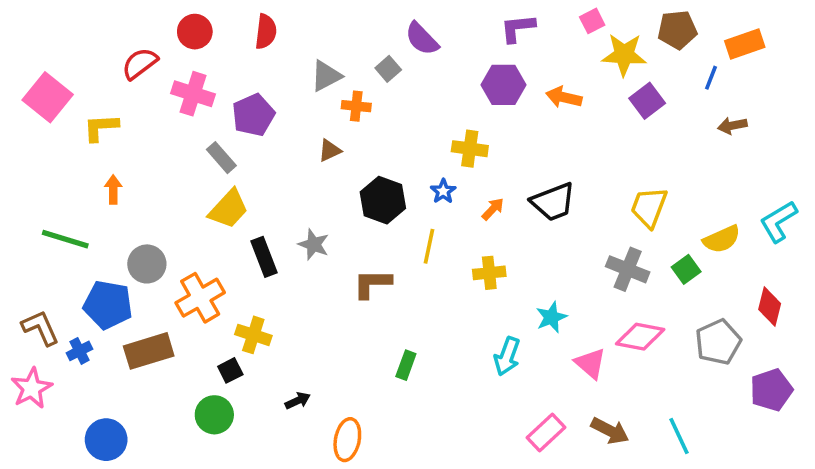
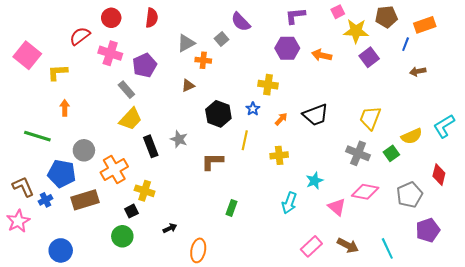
purple pentagon: (771, 390) -> (428, 230), moved

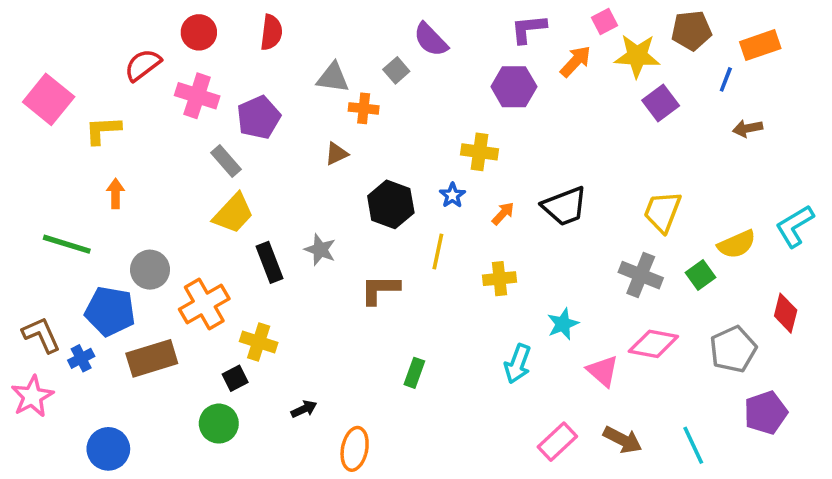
gray triangle: (186, 43) -> (333, 78), turned 36
orange arrow: (322, 55) -> (576, 61), moved, turned 120

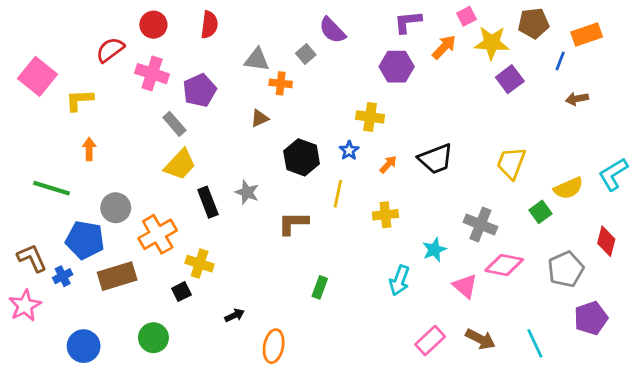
gray cross: (641, 275) -> (480, 224), moved
green circle: (219, 424) -> (153, 338), moved

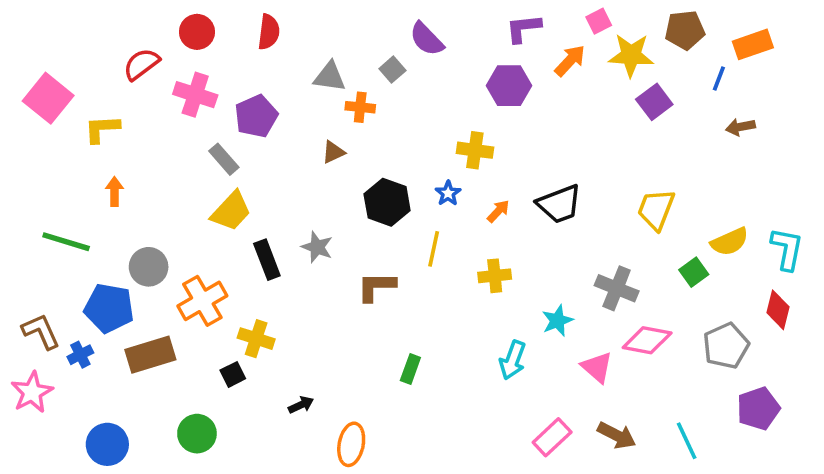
cyan L-shape: (613, 174) -> (787, 249), moved, turned 132

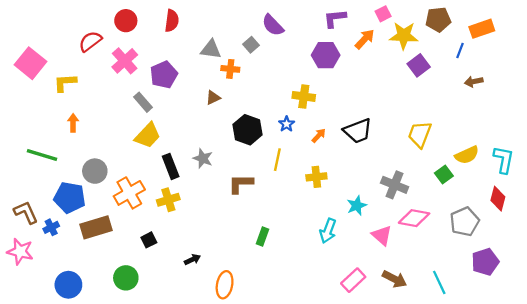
pink cross: (195, 95) -> (125, 61), turned 30
yellow cross: (256, 339) -> (168, 200), moved, turned -35
pink star: (32, 392) -> (20, 251), turned -30

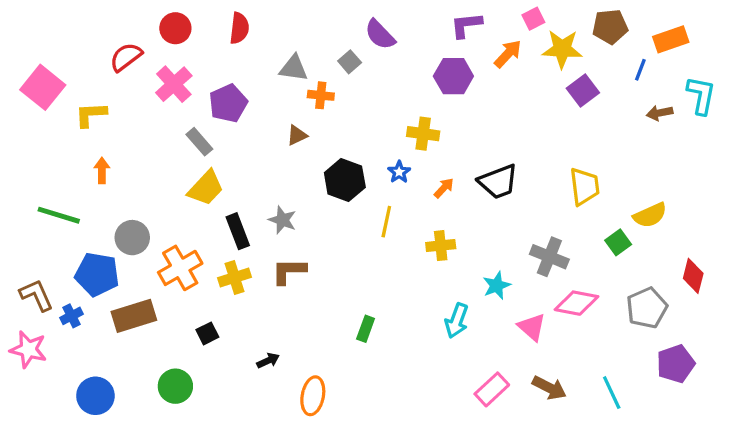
yellow trapezoid: (420, 134) -> (585, 186), turned 152
cyan L-shape: (504, 160) -> (701, 95), moved
brown L-shape: (241, 184) -> (289, 271), moved

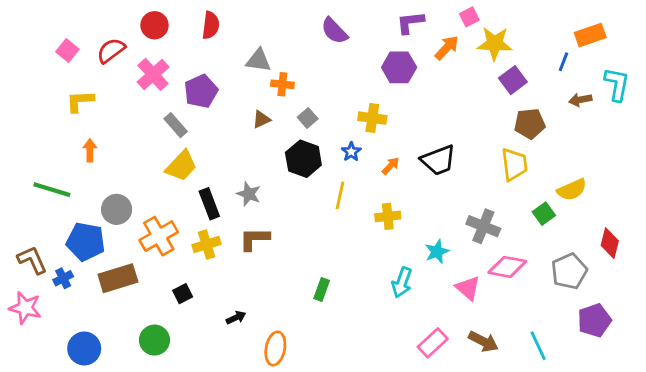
brown pentagon: (610, 27) -> (530, 124), moved
gray square: (350, 62) -> (308, 118), moved
pink square: (43, 87) -> (67, 51), moved, size x0.6

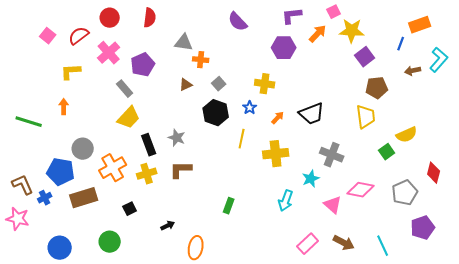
cyan L-shape: (617, 84) -> (439, 60), turned 30
yellow L-shape: (80, 101) -> (71, 72), moved
green line: (52, 190) -> (29, 122), moved
yellow cross: (388, 216) -> (276, 154), size x1.4
gray cross: (483, 226) -> (332, 155), moved

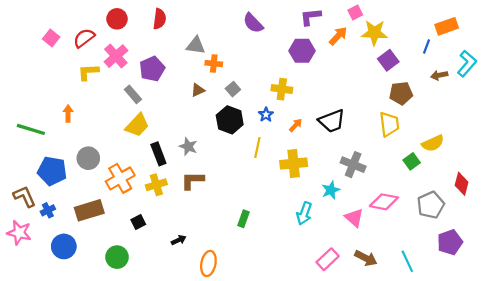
yellow L-shape: (71, 72) -> (88, 72), moved
blue pentagon: (61, 172) -> (52, 171), moved
blue circle: (60, 248) -> (64, 246), moved

